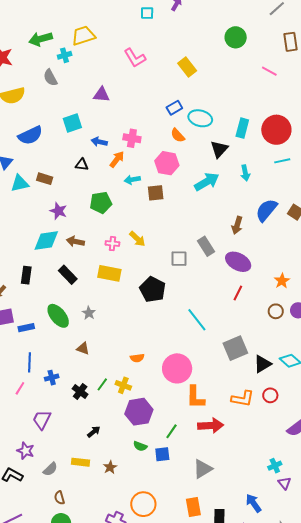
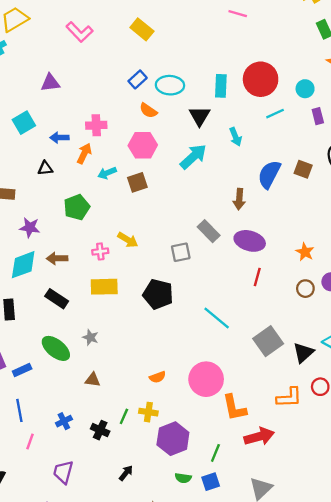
blue line: (30, 362) -> (19, 410), moved

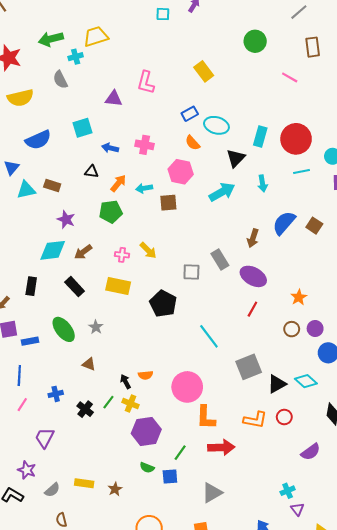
pink L-shape: (79, 32) -> (146, 82), moved, turned 45
orange arrow: (84, 153) -> (118, 183), moved
brown arrow: (57, 258) -> (83, 252), turned -48
black arrow: (126, 473) -> (125, 382), moved, turned -80

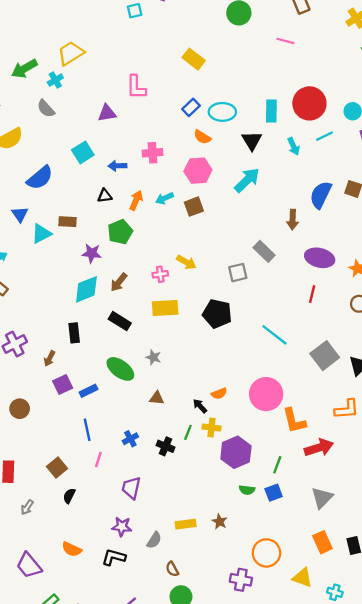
cyan arrow: (263, 183) -> (294, 146), moved
green pentagon: (111, 212) -> (120, 232), moved
purple ellipse: (253, 276) -> (320, 258), moved

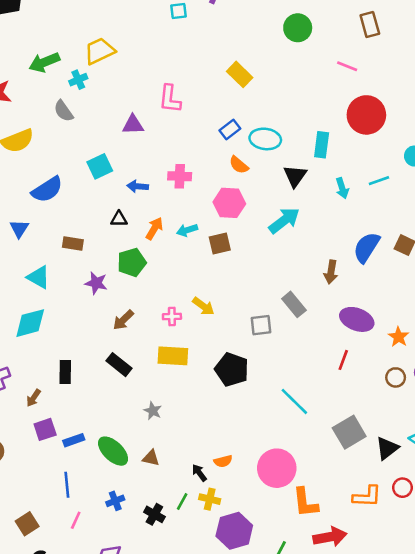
red circle: (309, 103) -> (366, 115), moved
cyan triangle: (41, 234) -> (38, 277), moved, turned 50
cyan diamond: (86, 289) -> (30, 323), moved
green ellipse: (120, 369) -> (113, 451), moved

